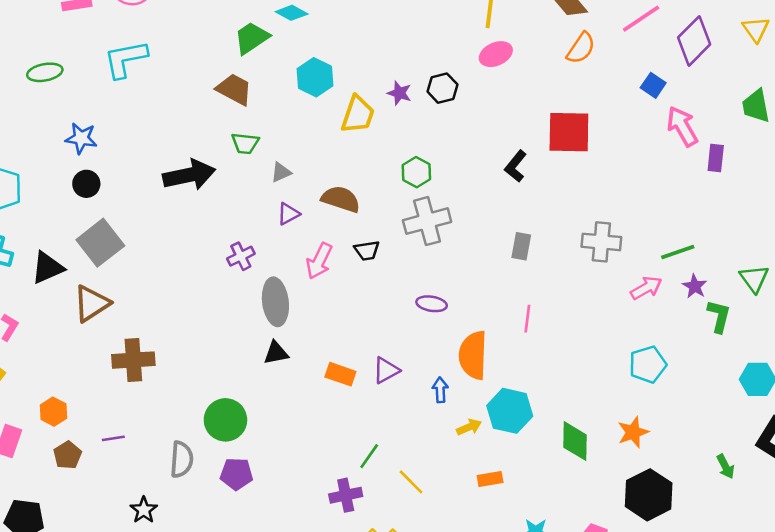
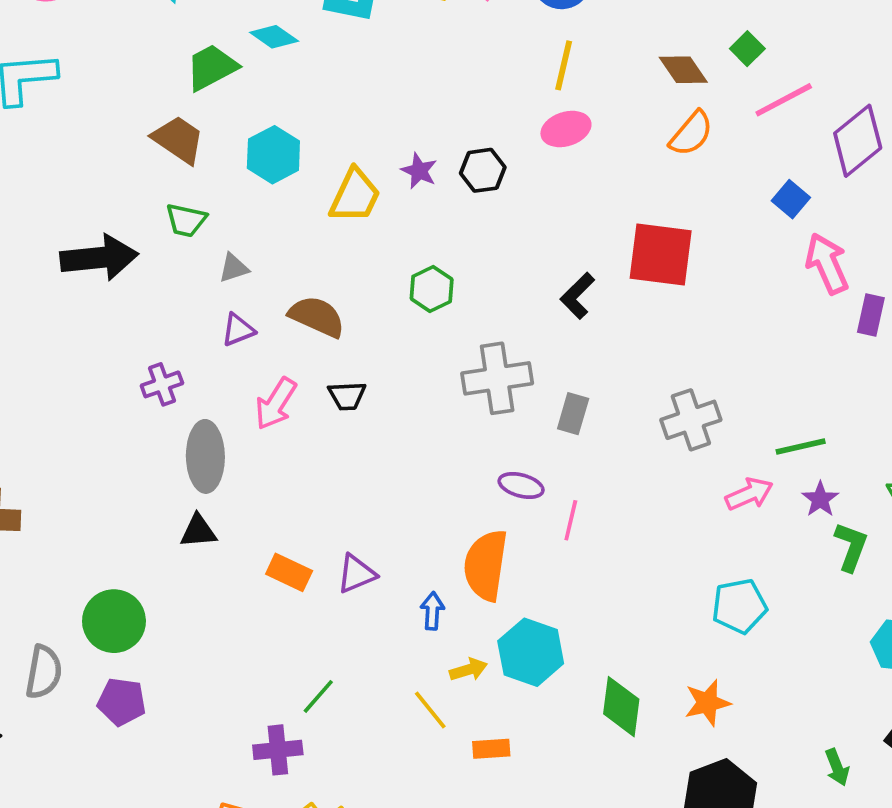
cyan hexagon: (315, 77) -> (273, 155), moved
gray cross: (427, 221) -> (497, 378), moved
gray cross: (601, 242) -> (691, 420), turned -30
purple ellipse: (432, 304) -> (521, 486), moved
yellow line: (411, 482) -> (430, 710), moved

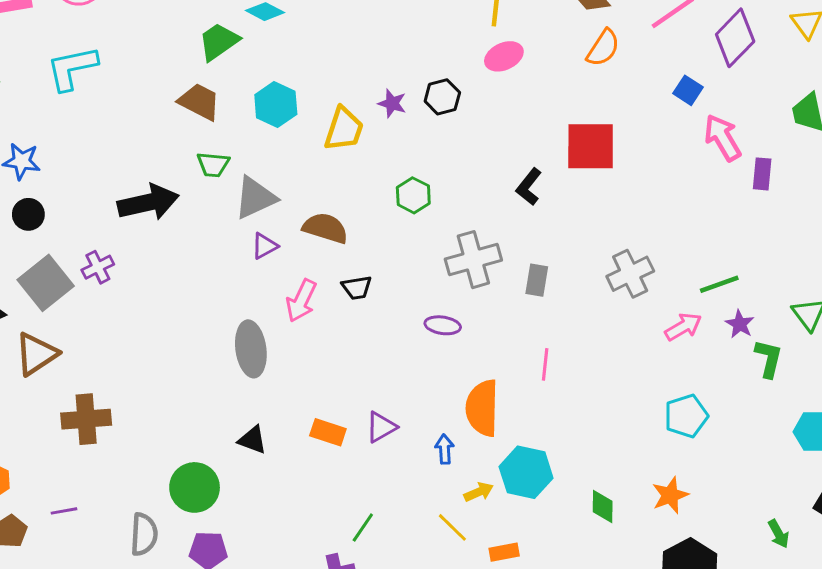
gray triangle: (234, 268) -> (255, 198), size x1.8
purple cross: (162, 384) -> (98, 267), moved
purple ellipse: (521, 486) -> (443, 325), moved
black triangle: (198, 531) -> (252, 440), moved, turned 32
green diamond: (621, 707) -> (603, 506), size x0.7

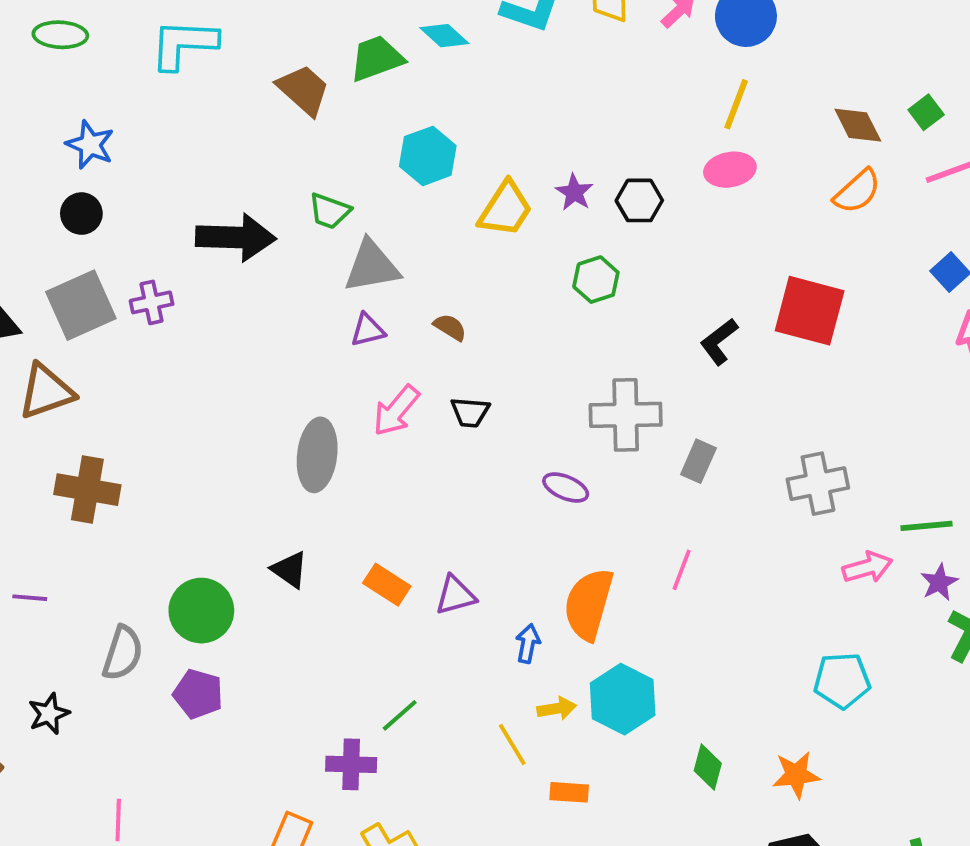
brown trapezoid: (199, 102) -> (303, 90), moved
green hexagon: (413, 195) -> (596, 280), moved
brown semicircle: (325, 228) -> (450, 327), size x0.6

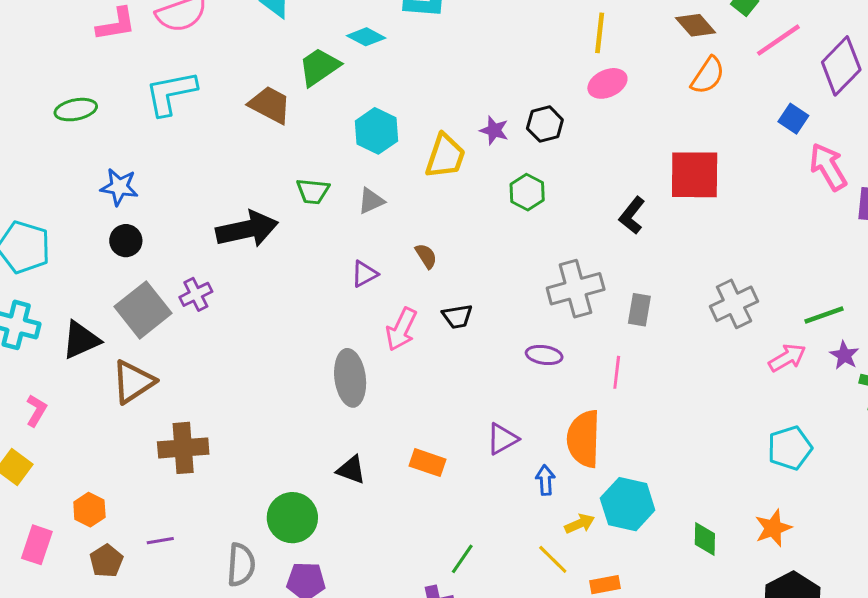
gray triangle: (372, 266) -> (371, 201), moved, size x0.6
brown semicircle: (450, 327) -> (426, 256), turned 40
pink line: (682, 570) -> (617, 372), moved
purple triangle: (455, 595) -> (502, 439), moved

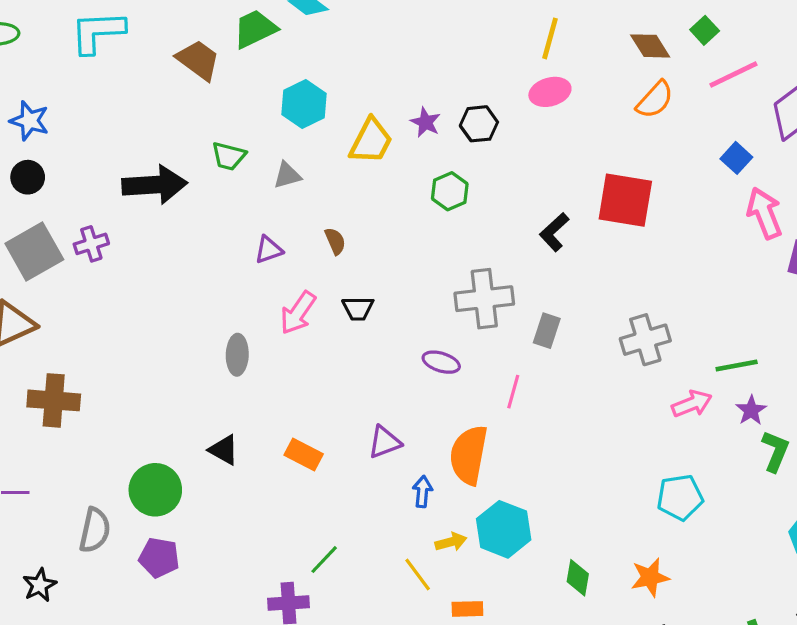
gray ellipse: (350, 378) -> (237, 355), size x0.7

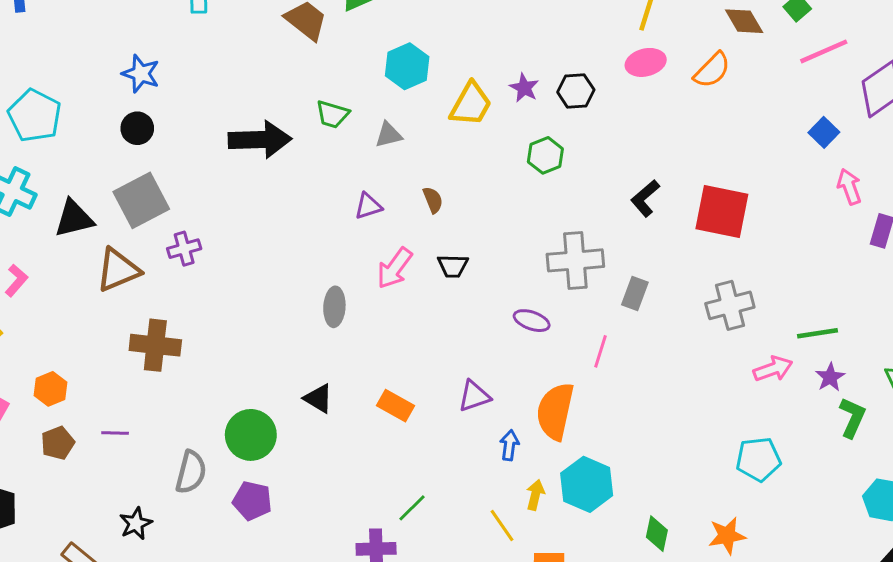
orange semicircle: (655, 100) -> (712, 70), moved
red square: (625, 200) -> (722, 211), moved
pink arrow: (764, 213) -> (849, 187), size x0.7
purple cross: (91, 244) -> (184, 249), moved
yellow arrow: (451, 542) -> (535, 495), turned -64

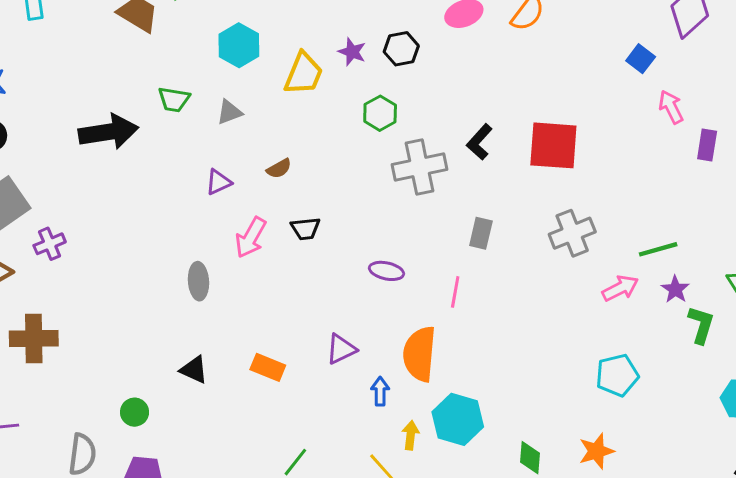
brown semicircle: (433, 200) -> (279, 169), turned 90
gray cross: (575, 260) -> (419, 167), moved
green circle: (251, 435) -> (135, 412), size x0.6

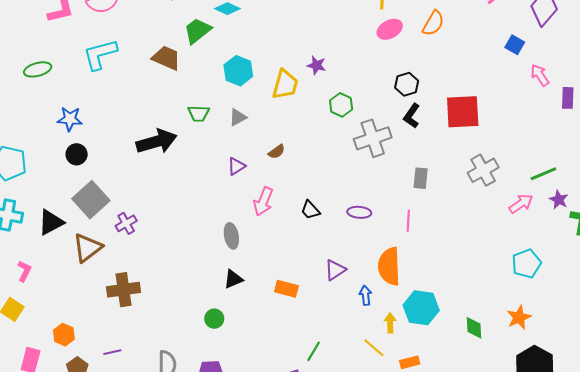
black hexagon: (401, 49) -> (407, 84), moved
black trapezoid: (305, 229) -> (310, 210), moved, turned 60
black triangle: (194, 370) -> (233, 279), moved, turned -40
green circle: (135, 412) -> (214, 319), moved

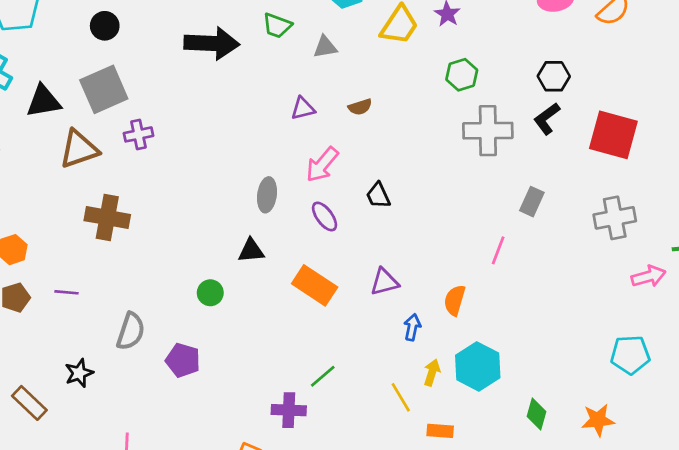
purple ellipse: (359, 212) -> (325, 216), moved, turned 30
orange semicircle: (389, 266) -> (455, 300), size x0.6
orange rectangle: (286, 289) -> (315, 285), size x1.4

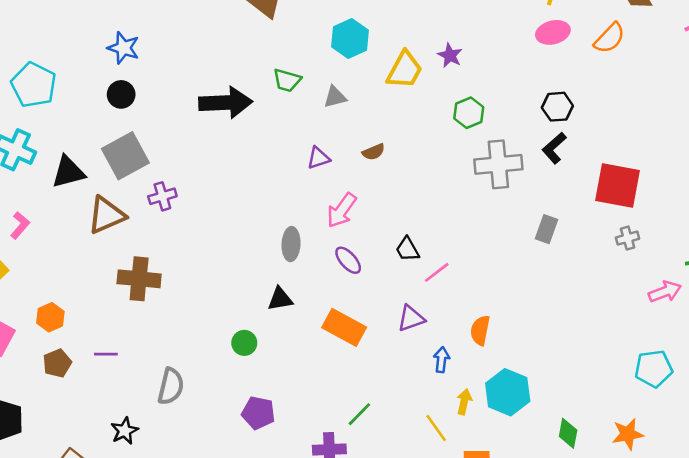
red square: (613, 135) -> (617, 185), moved
black trapezoid: (378, 195) -> (407, 249), moved
gray cross: (615, 218) -> (628, 238), size x0.6
pink line: (498, 250) -> (437, 272), moved, turned 36
purple pentagon: (183, 360) -> (258, 413), moved

